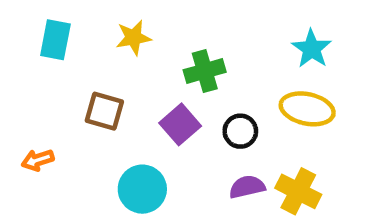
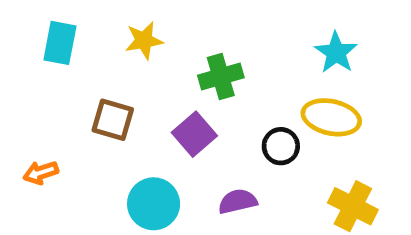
black circle: (240, 131) -> (281, 146), moved
purple semicircle: (247, 187) -> (238, 201), moved
yellow cross: (298, 191) -> (353, 206), moved

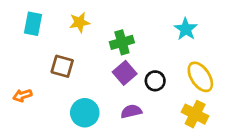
yellow ellipse: (331, 117) -> (200, 77), moved, turned 44
purple square: (194, 134) -> (125, 73), moved

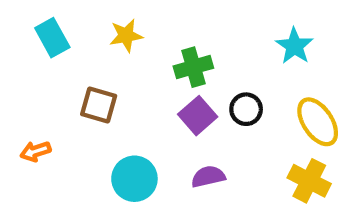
cyan rectangle: (33, 24) -> (52, 38), turned -40
black circle: (155, 81) -> (246, 109), moved

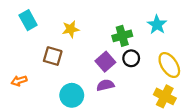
yellow star: (126, 35) -> (71, 29), moved
green cross: (193, 67) -> (122, 36), moved
purple semicircle: (208, 177) -> (105, 85), moved

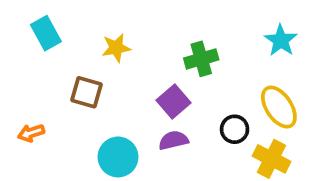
cyan star: (157, 25) -> (281, 40), moved
black circle: (131, 58) -> (235, 129), moved

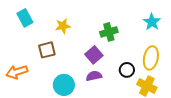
brown square: (87, 92) -> (47, 50), turned -30
yellow ellipse: (279, 107) -> (151, 58), turned 45
orange arrow: (31, 133) -> (17, 72), size x1.5

